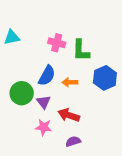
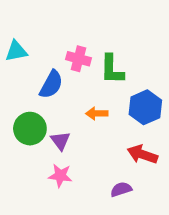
blue semicircle: (47, 76) -> (51, 85), moved
red arrow: (69, 115) -> (142, 154), moved
purple semicircle: (73, 141) -> (121, 189), moved

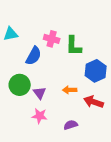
orange arrow: (97, 113) -> (70, 90), moved
purple semicircle: (121, 189) -> (71, 125), moved

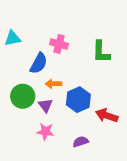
green L-shape: (74, 46) -> (101, 52), moved
blue hexagon: (96, 71) -> (78, 100), moved
orange arrow: (70, 90) -> (53, 84), moved

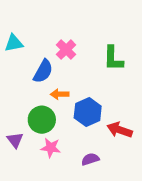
pink cross: (59, 44) -> (66, 50), turned 30
green circle: (23, 96) -> (42, 120), moved
purple triangle: (45, 105) -> (15, 140), moved

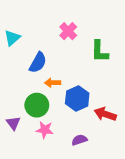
cyan triangle: (14, 43) -> (12, 38), turned -30
pink cross: (66, 50) -> (68, 31), moved

